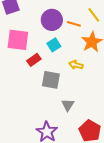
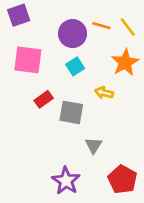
orange line: (74, 24) -> (101, 26), moved
red rectangle: (34, 60) -> (44, 99), moved

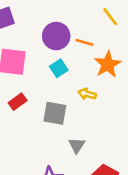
orange line: (101, 26) -> (84, 42), moved
yellow line: (128, 27) -> (110, 17), moved
red rectangle: (44, 99) -> (18, 102), moved

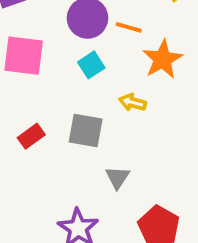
red rectangle: (18, 102) -> (31, 136), moved

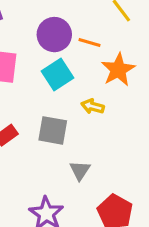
cyan square: (91, 65) -> (57, 74), size x1.4

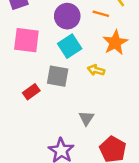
orange line: (89, 43) -> (101, 14), moved
gray square: (53, 130) -> (58, 76), moved

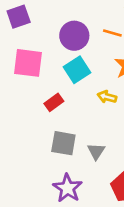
gray square: (58, 76) -> (63, 143), moved
red rectangle: (31, 92) -> (54, 102), moved

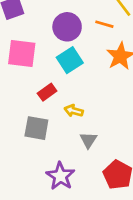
yellow arrow: (107, 97) -> (74, 111), moved
gray square: (63, 143) -> (36, 128), moved

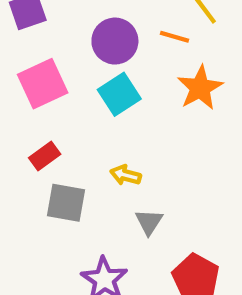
pink square: (22, 53) -> (43, 84), turned -32
red rectangle: (47, 92) -> (45, 156), moved

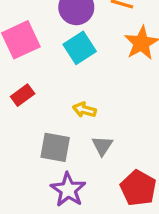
gray square: (66, 203) -> (55, 147), moved

